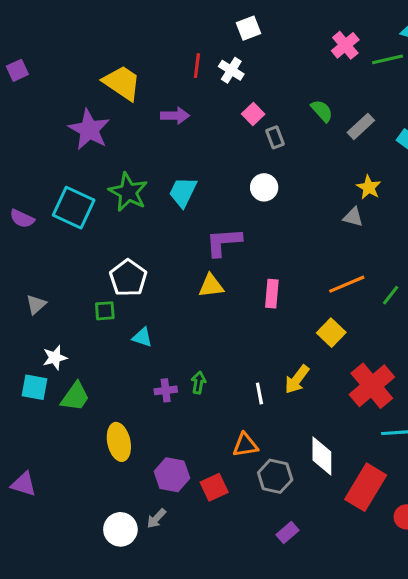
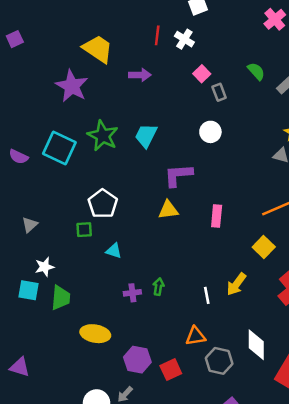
green trapezoid: (75, 397) -> (61, 298), turned -30
yellow ellipse: (119, 442) -> (95, 334), turned -68

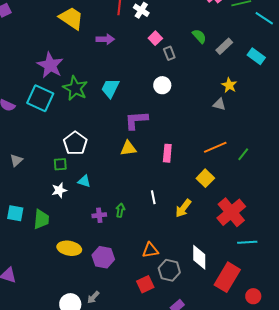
purple star: (72, 86) -> (50, 65), moved
white star: (45, 267) -> (59, 190), moved
white line: (207, 295) -> (153, 197), moved
purple hexagon: (137, 360) -> (103, 257), moved
red square: (171, 370) -> (145, 284), moved

